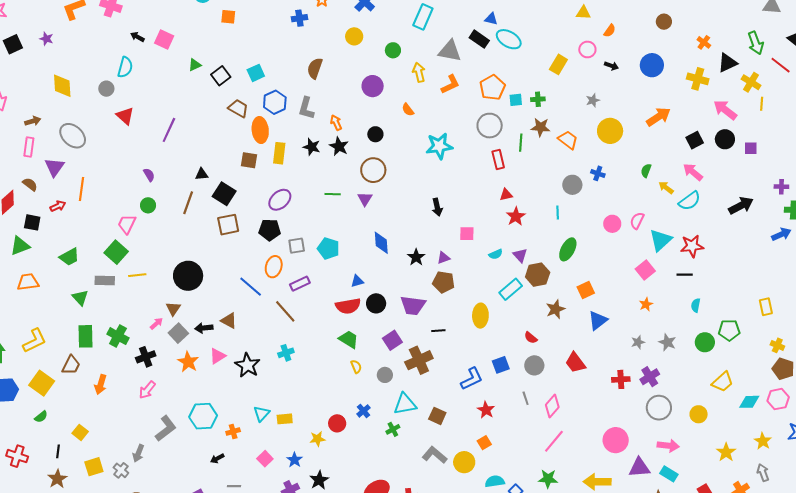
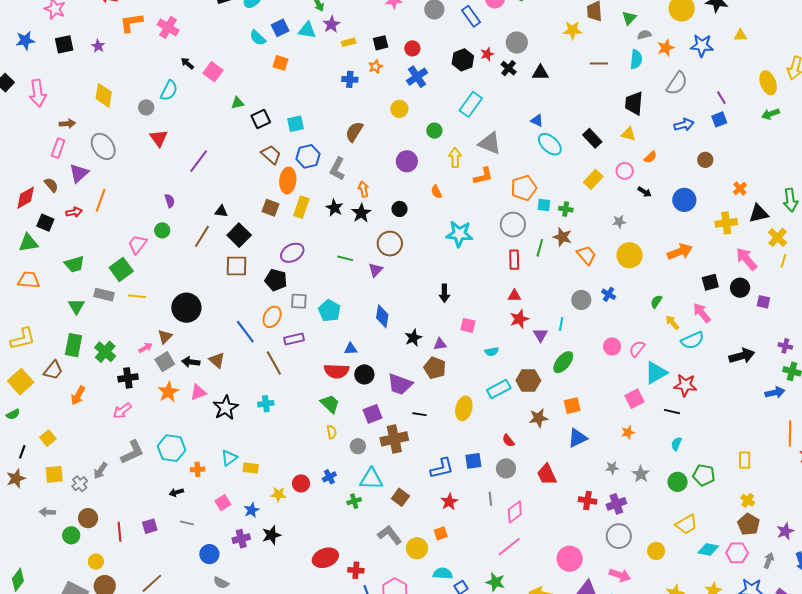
black rectangle: (479, 39) -> (592, 138), moved
yellow cross: (698, 79) -> (726, 223), turned -35
purple triangle: (520, 255) -> (541, 335), moved

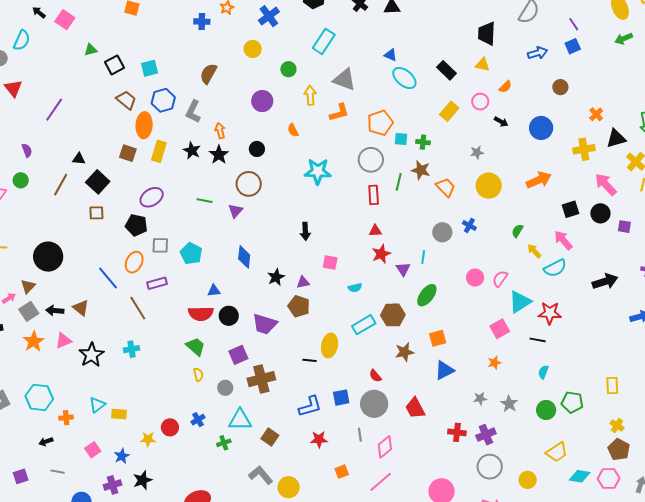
brown square: (237, 266) -> (96, 213), size x0.7
black line: (420, 414) -> (309, 360), moved
gray circle: (506, 468) -> (374, 404), size x1.4
red star: (449, 502) -> (319, 439), turned 30
orange square: (441, 533) -> (342, 472), moved

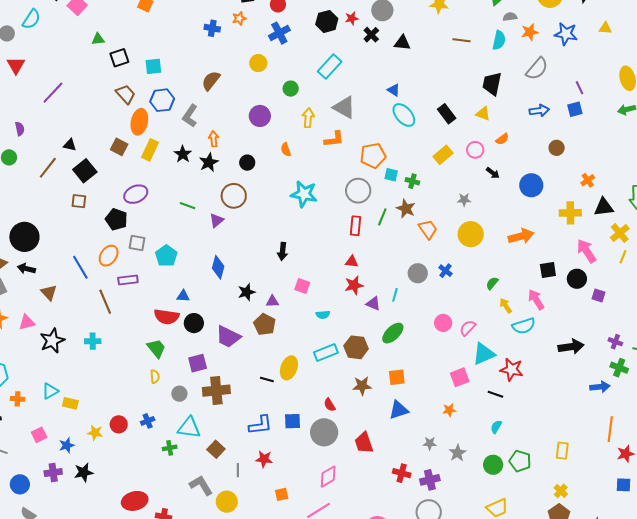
purple triangle: (403, 269) -> (373, 304), turned -42
black arrow: (55, 311) -> (26, 269), moved
gray line: (360, 435) -> (238, 470), moved

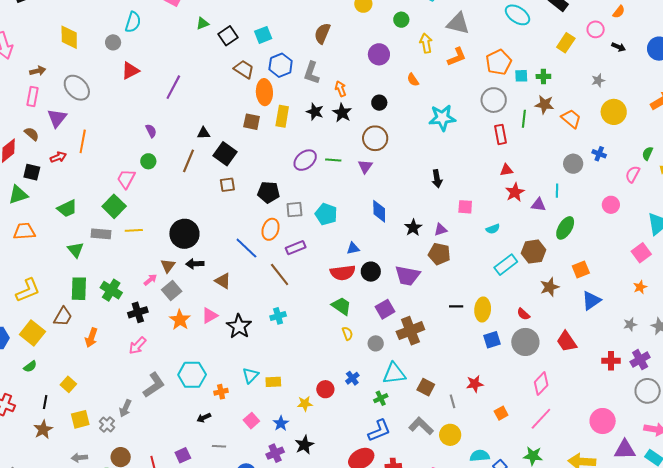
red triangle: (16, 65) -> (130, 71), turned 48
purple ellipse: (136, 194) -> (305, 160), moved
pink semicircle: (468, 328) -> (633, 174), moved
yellow ellipse: (289, 368) -> (483, 309), moved
blue L-shape: (260, 425) -> (379, 431), moved

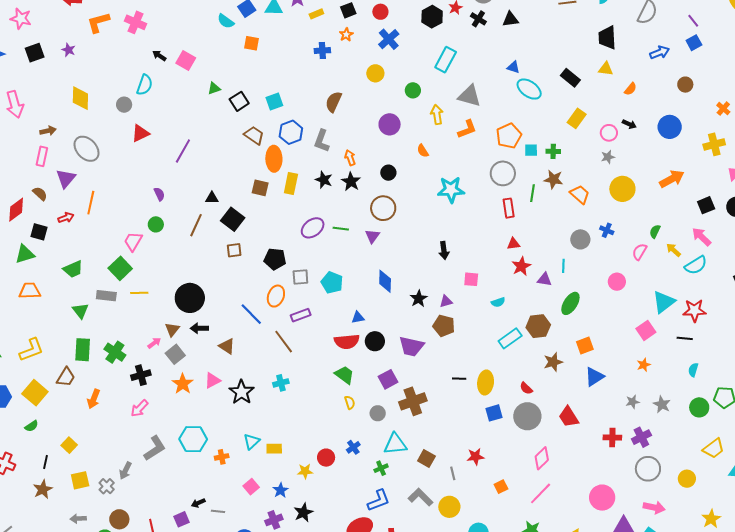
pink circle: (596, 29) -> (609, 133), moved
black arrow: (204, 418) -> (198, 503), moved

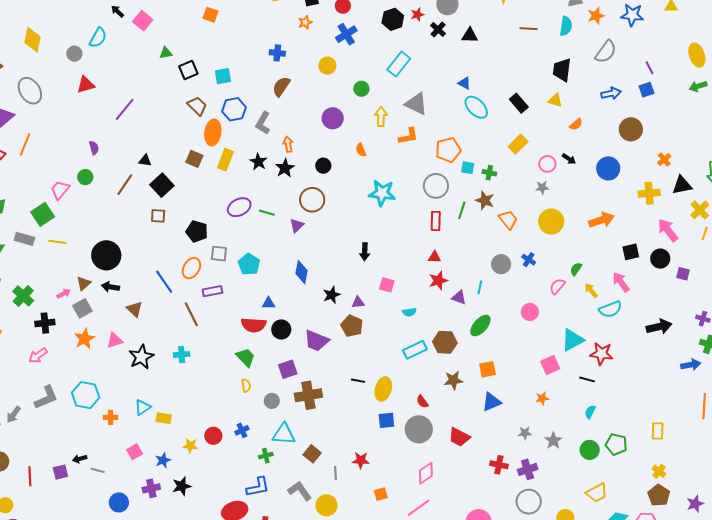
blue cross: (322, 51) -> (277, 53), moved
brown circle: (685, 85) -> (631, 129), size x1.5
red trapezoid: (569, 417) -> (459, 437), turned -40

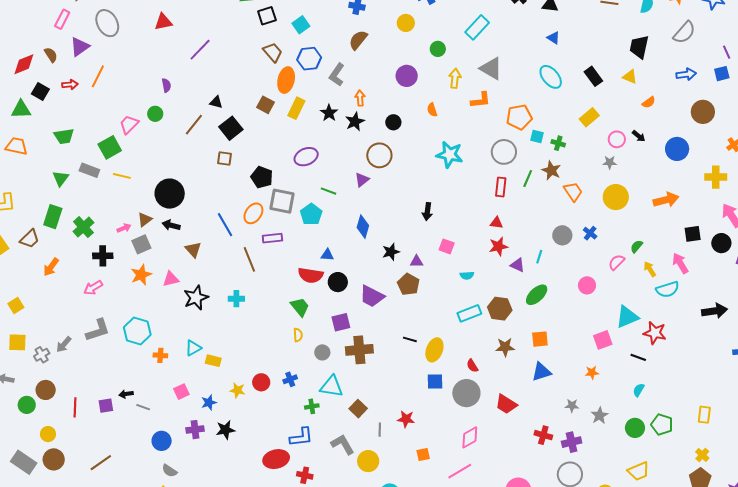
cyan square: (223, 76) -> (301, 25), turned -30
blue triangle: (464, 83) -> (553, 38), moved
green line: (267, 213) -> (328, 191), moved
gray square: (219, 254) -> (282, 201), size x1.5

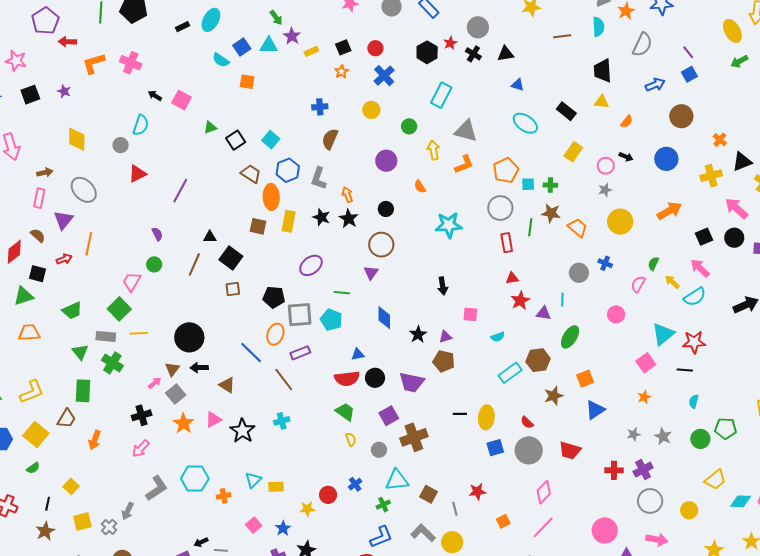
green cross: (83, 227) -> (112, 363), moved

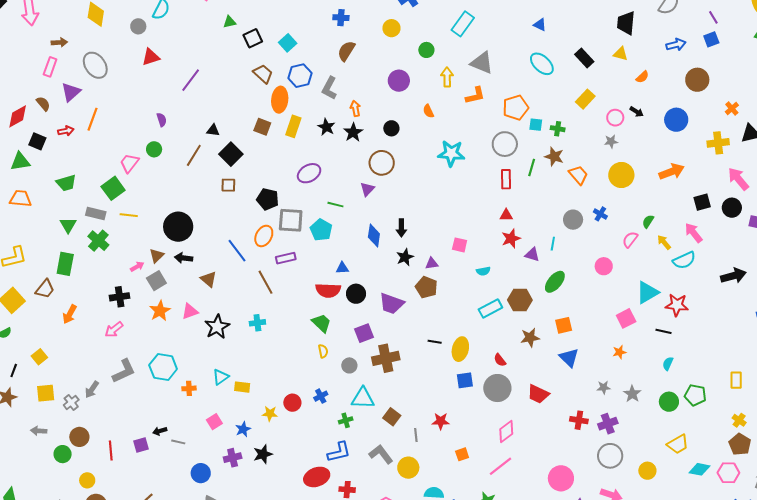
black arrow: (443, 286) -> (401, 228), moved
blue triangle: (595, 410) -> (569, 358), turned -50

